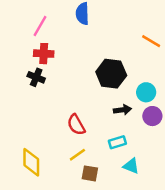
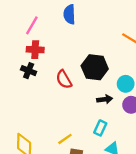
red semicircle: (76, 125) -> (64, 79), moved
cyan rectangle: (117, 142) -> (100, 128), turned -48

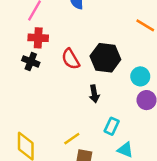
red semicircle: (64, 79) -> (71, 59), moved
black arrow: (105, 99) -> (94, 94), moved, turned 88

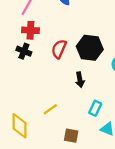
red semicircle: (71, 59) -> (59, 49), turned 54
yellow line: (72, 139) -> (50, 109), moved

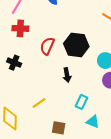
black cross: (24, 51) -> (14, 63), moved

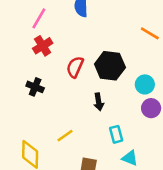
red cross: (20, 28) -> (43, 46), turned -35
cyan rectangle: (81, 102) -> (116, 134), turned -40

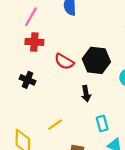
red cross: (43, 46) -> (34, 42), turned 36
red semicircle: (75, 67) -> (64, 62), turned -84

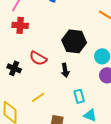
red semicircle: (64, 62) -> (38, 58), moved
black cross: (27, 80) -> (14, 68), moved

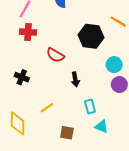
black hexagon: (74, 41) -> (91, 36), moved
red semicircle: (38, 58) -> (55, 55), moved

